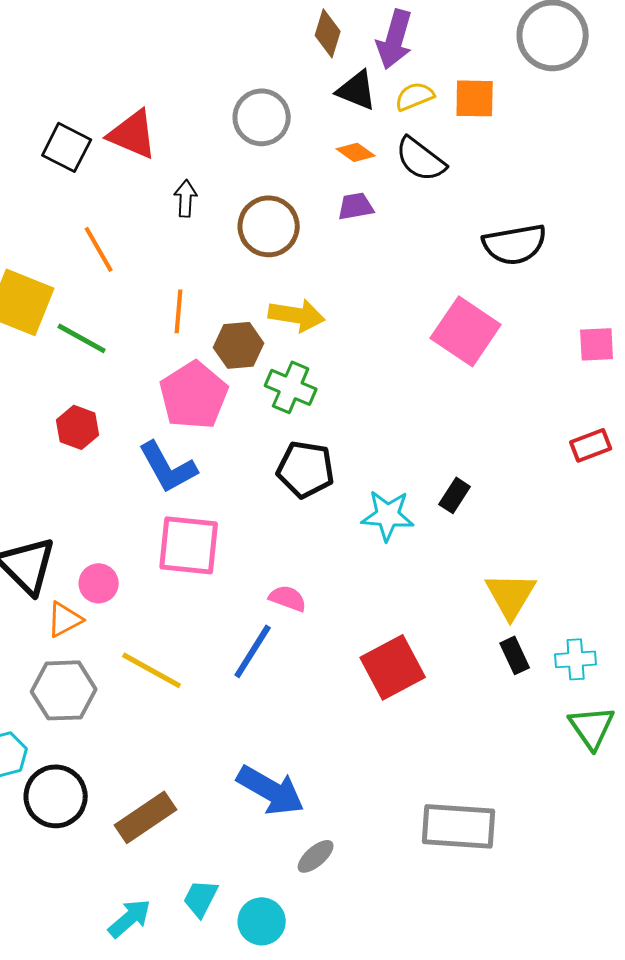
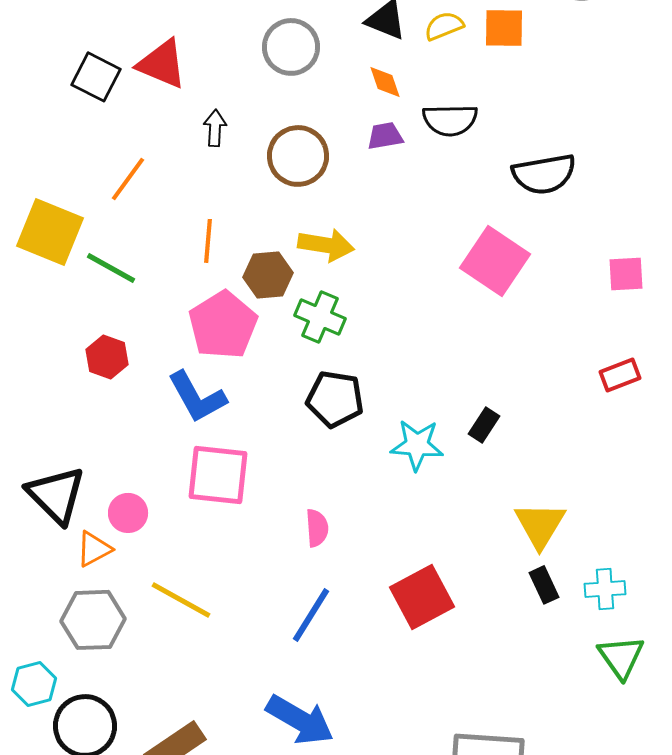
orange diamond: (356, 152) -> (385, 82), turned 36
black semicircle: (421, 159) -> (450, 120), moved, turned -38
orange line: (99, 249) -> (128, 179), turned 66
pink semicircle: (288, 598) -> (317, 528), turned 66
blue line: (253, 651) -> (311, 615), moved

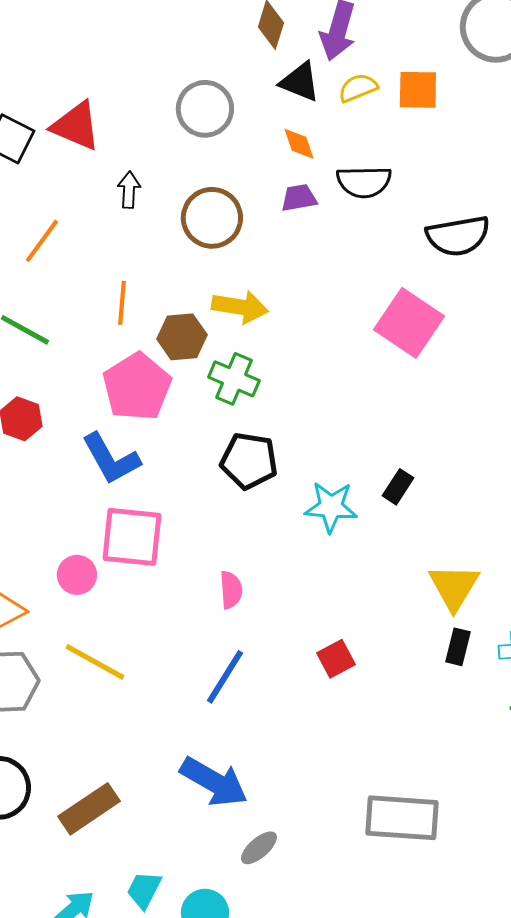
pink circle: (128, 513) -> (77, 575), moved
black rectangle: (544, 585) -> (458, 647), turned 39
red square: (422, 597) -> (336, 659), size x0.6

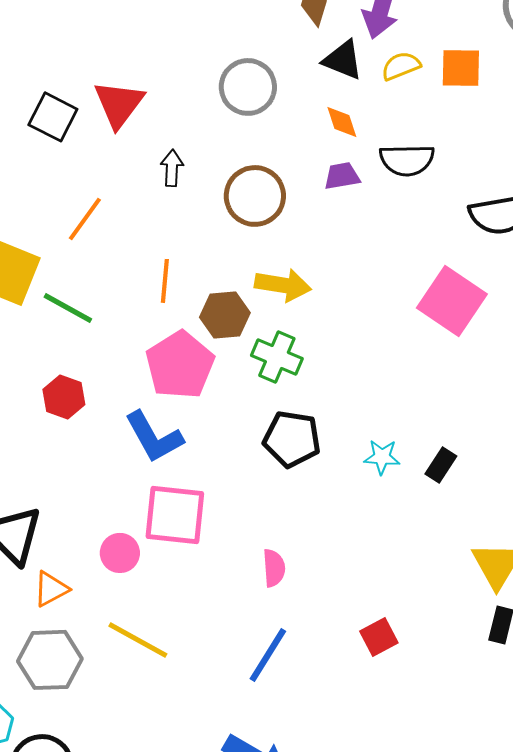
red triangle: (76, 126) -> (119, 104), turned 44
cyan star: (331, 507) -> (382, 457), moved, size x0.7

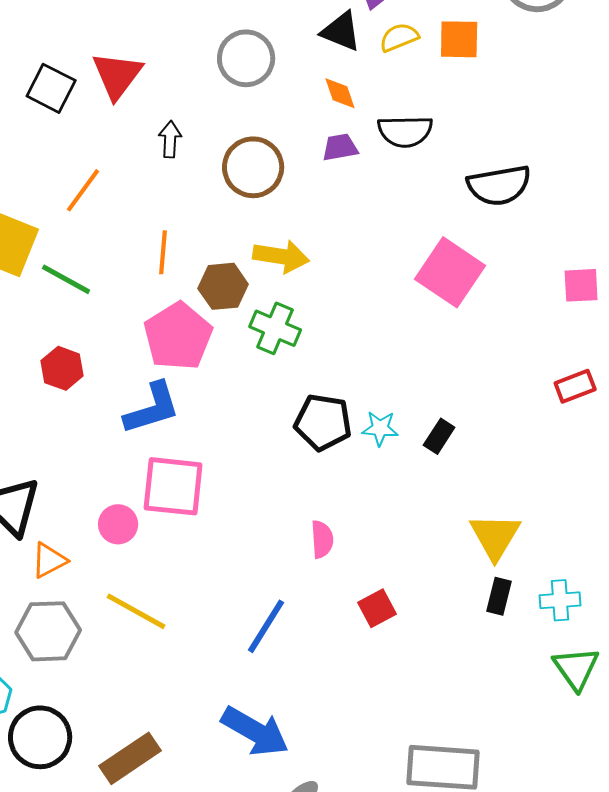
blue L-shape: (154, 437) -> (152, 408), turned -78
black pentagon: (292, 439) -> (323, 422), moved
pink semicircle: (274, 568) -> (322, 539), moved

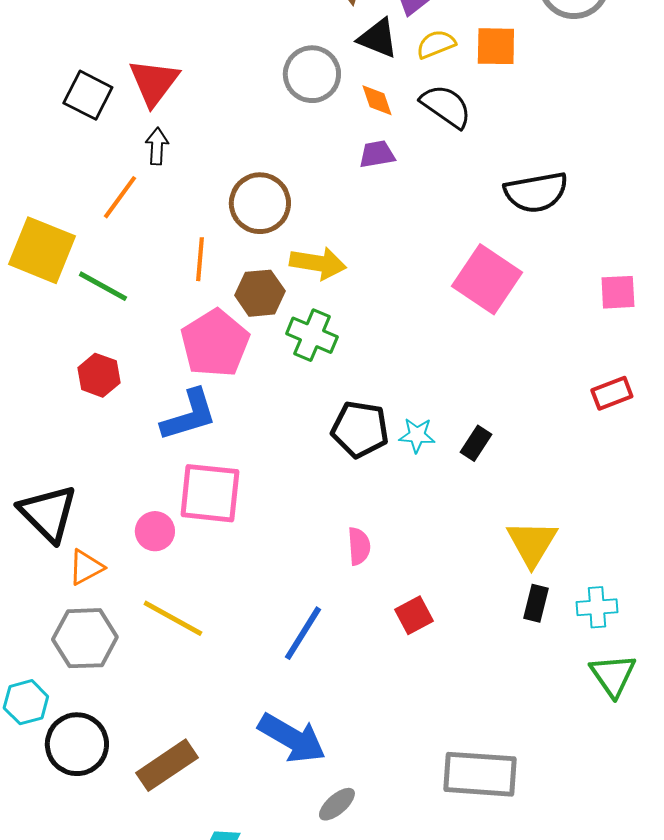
gray circle: (246, 58) -> (312, 74), moved
black semicircle: (405, 131) -> (446, 106), moved, turned -144
black arrow: (170, 139) -> (157, 146), moved
brown circle: (253, 167) -> (260, 203), moved

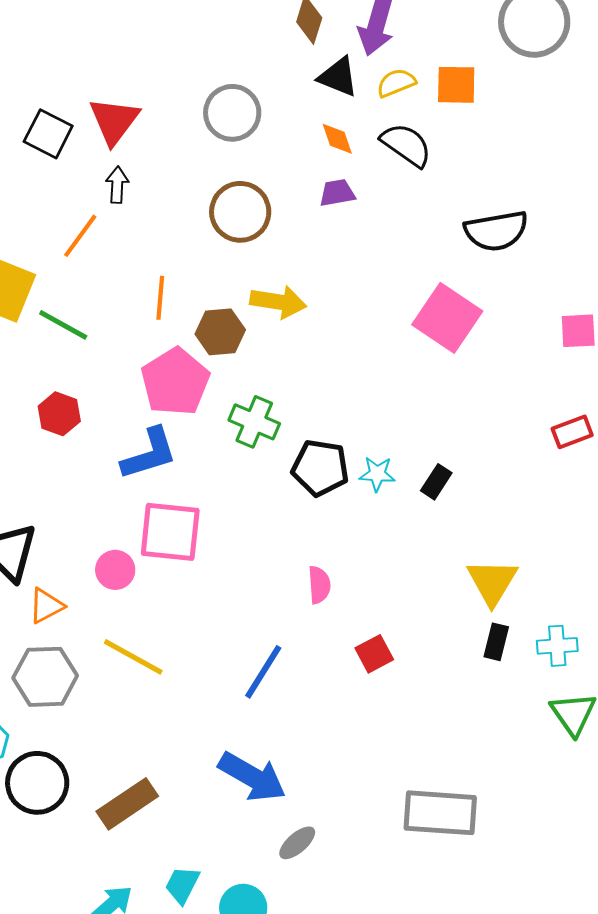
gray circle: (312, 74) -> (232, 113), moved
brown circle: (260, 203) -> (240, 212), moved
green cross: (312, 335) -> (254, 422), moved

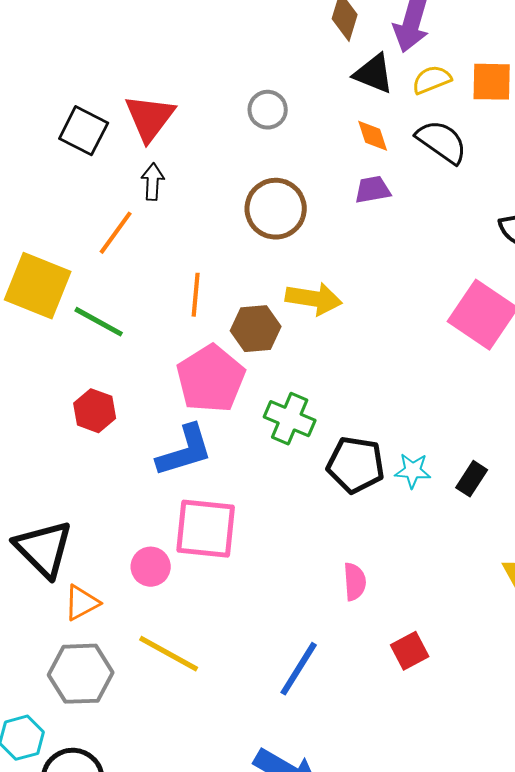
gray circle: (232, 113) -> (268, 110), size x0.7

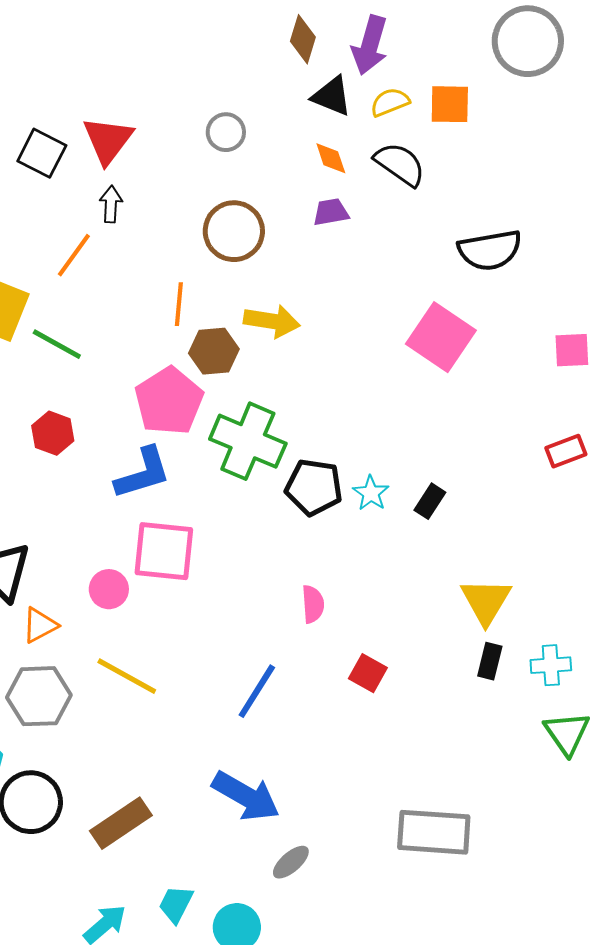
orange line: (196, 295) -> (179, 304), moved
green cross: (290, 419) -> (248, 441), size x1.5
cyan star: (413, 471) -> (371, 493), turned 30
red square: (410, 651) -> (368, 673), turned -33

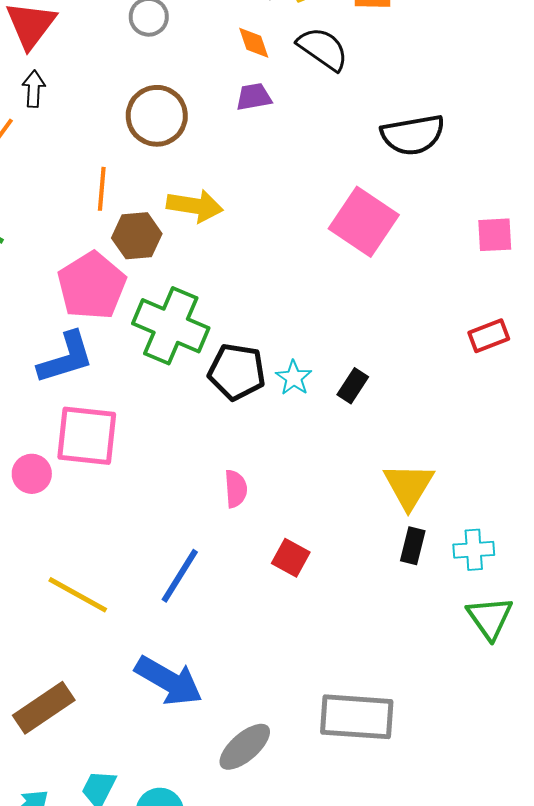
yellow line: (127, 676) -> (78, 595), moved
gray ellipse: (291, 862) -> (245, 747), moved, size x1.4

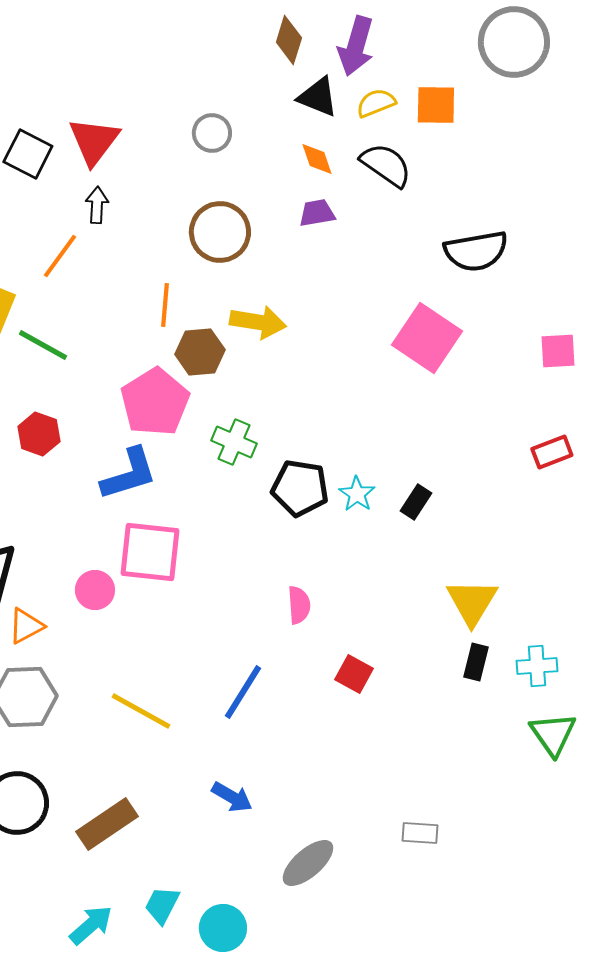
green cross: (171, 326) -> (234, 442), size x0.6
blue arrow: (169, 681) -> (232, 797), size x0.6
gray rectangle: (357, 717) -> (420, 833), size x0.5

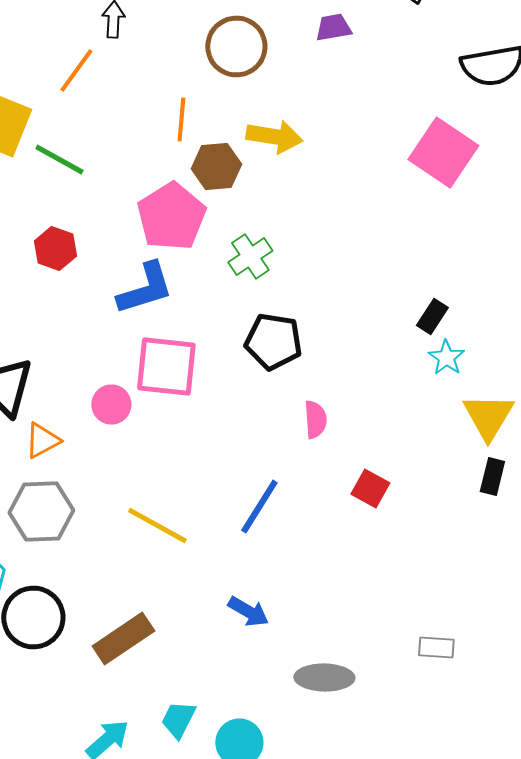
green cross: (234, 442) -> (250, 256), turned 33
black pentagon: (300, 488) -> (273, 342), moved
cyan star: (357, 494) -> (446, 358), moved
gray ellipse: (308, 863) -> (324, 678), turned 42

